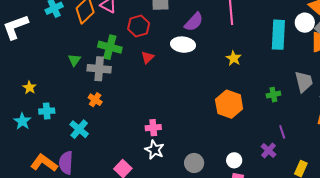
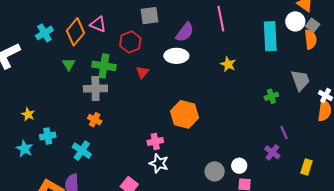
green triangle: (74, 60) -> (69, 64), moved
orange hexagon: (229, 104) -> (185, 114), moved
gray circle: (194, 163) -> (215, 171), moved

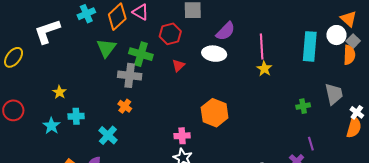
pink line: (221, 19) -> (262, 46), moved
green triangle: (69, 64) -> (106, 48), size x1.5

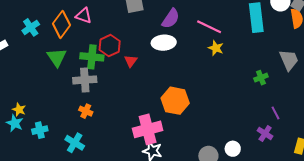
red hexagon: (170, 34) -> (110, 46), moved
pink line: (262, 46) -> (209, 27), turned -50
cyan star: (51, 126) -> (15, 123), moved
pink cross: (182, 136) -> (148, 129), size x1.8

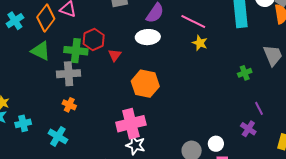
green triangle: (57, 57) -> (41, 51), turned -30
orange hexagon: (175, 101) -> (145, 84), moved

